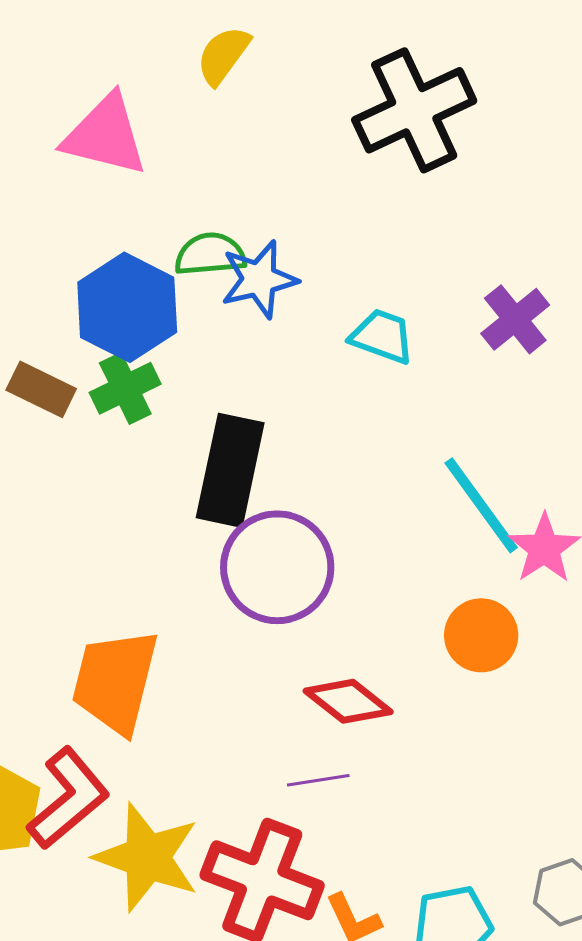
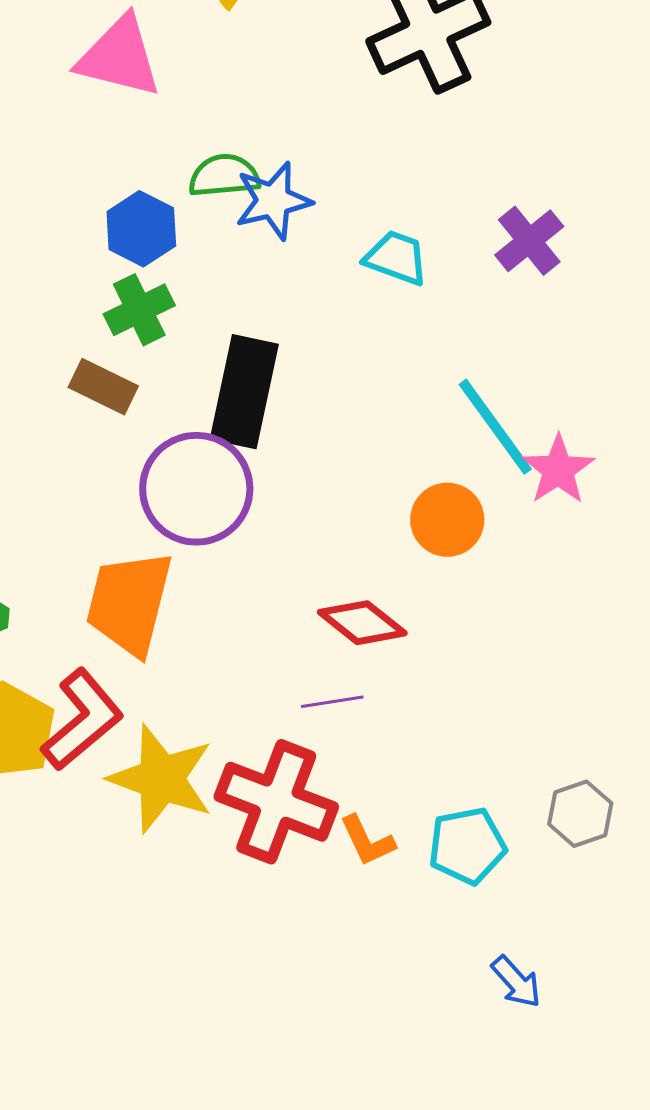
blue hexagon: (127, 307) -> (141, 229), size x0.7
brown rectangle: (41, 389) -> (103, 387), moved
purple circle: (277, 567) -> (196, 489), moved
orange circle: (481, 635) -> (447, 520), moved

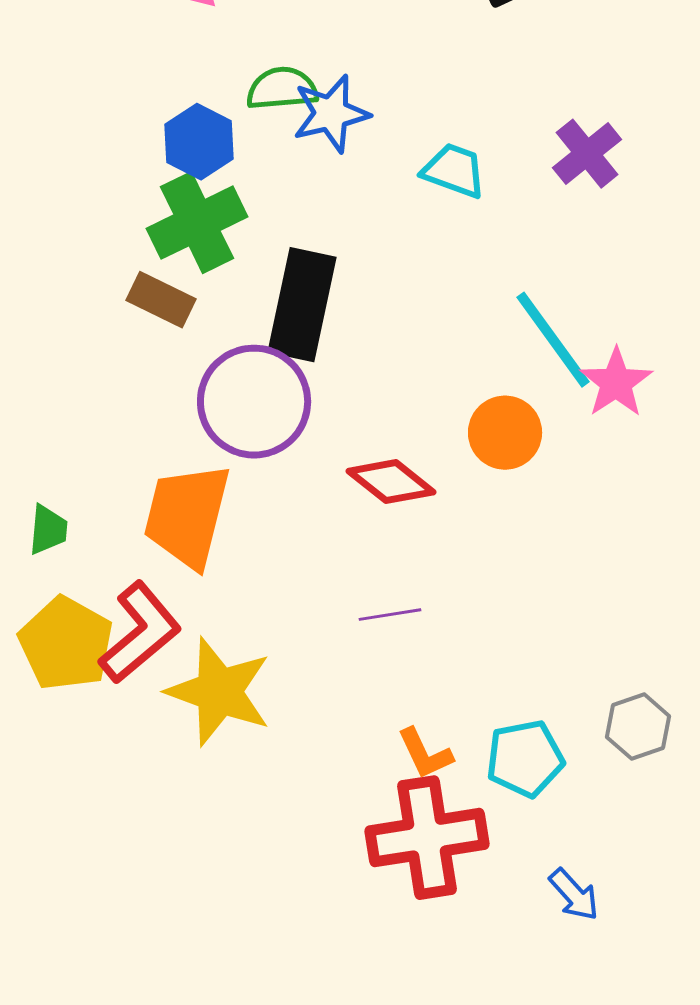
green cross: (139, 310) -> (197, 223), size x1.4
red diamond: (362, 623) -> (391, 482), moved
red cross: (276, 802) -> (427, 838), moved, turned -30

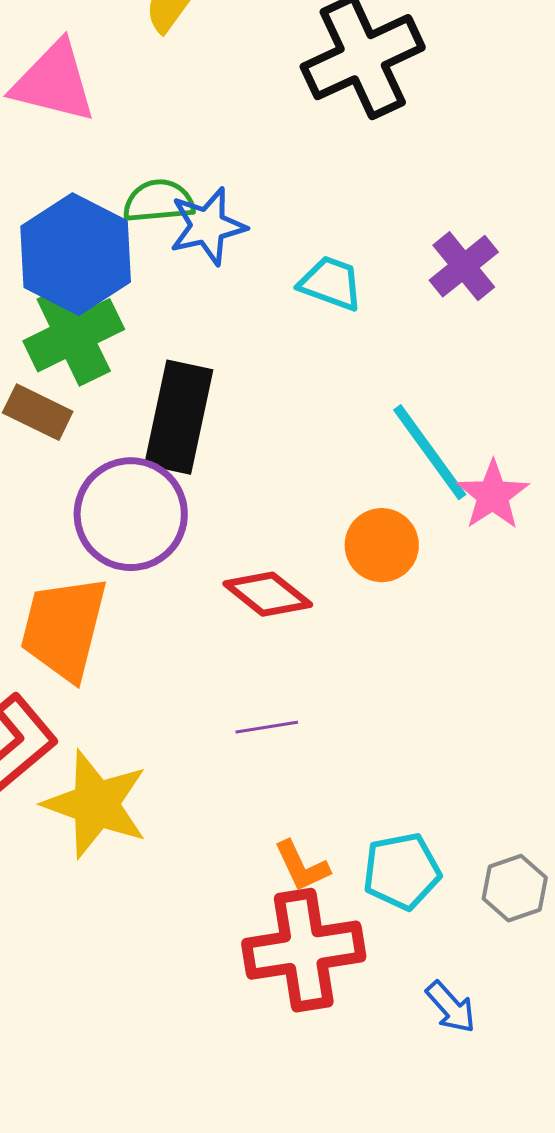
blue hexagon: (199, 142) -> (76, 254), size x1.6
gray hexagon: (638, 727) -> (515, 888), moved

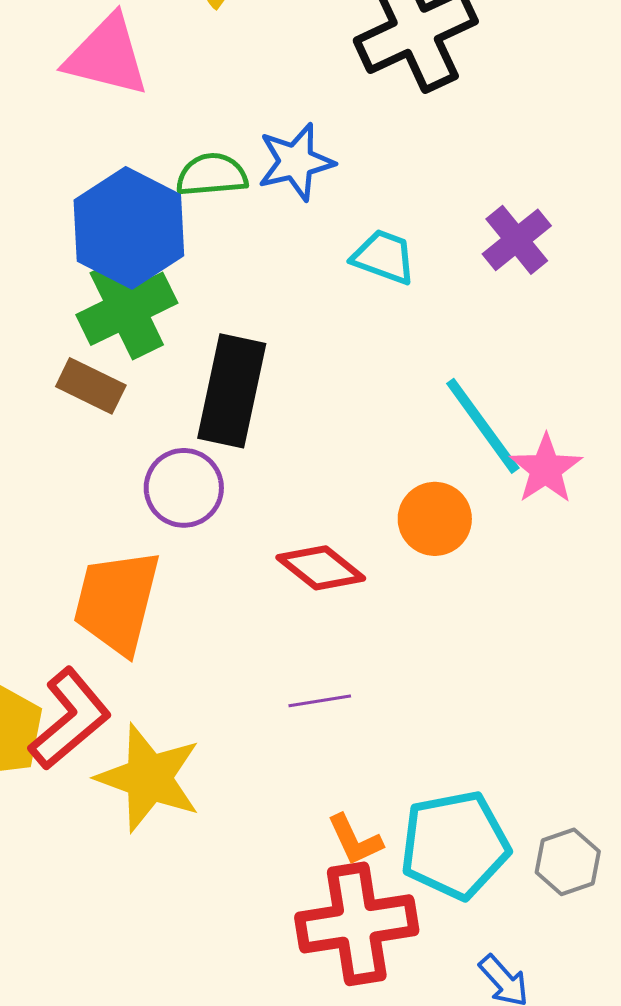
blue star: (208, 226) -> (296, 162), moved
purple circle: (131, 514) -> (184, 488), size x0.7
cyan pentagon: (402, 871) -> (455, 845), size x1.4

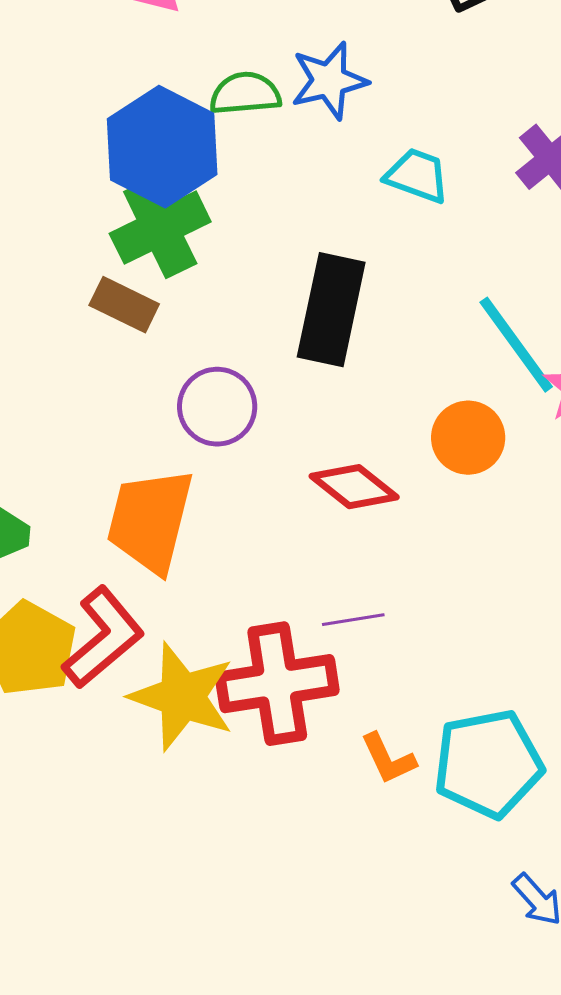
black rectangle: (232, 391) -> (331, 310), moved
red cross: (357, 924) -> (277, 684), moved

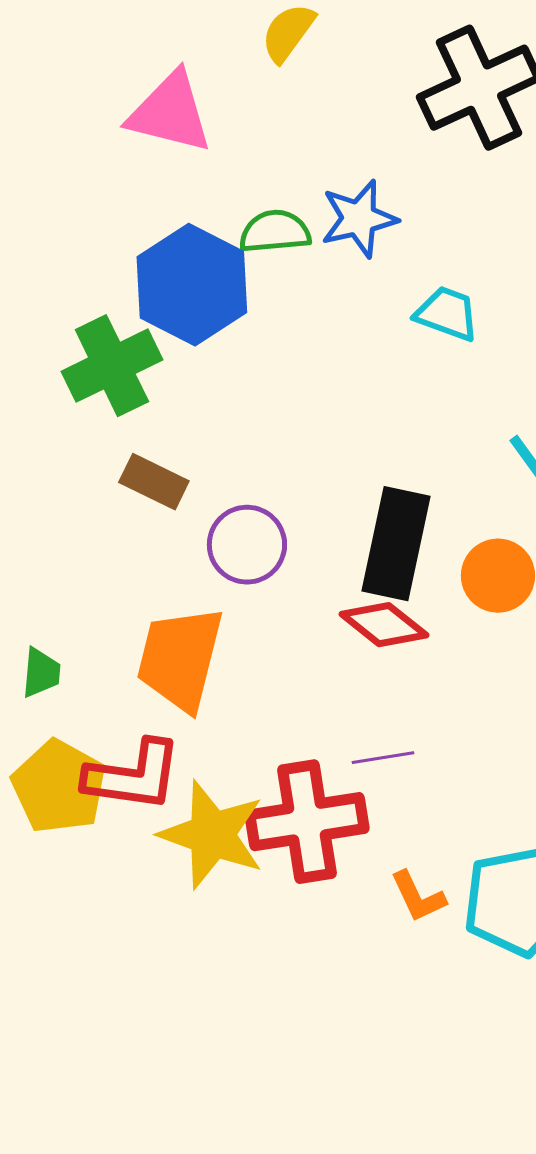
green cross: (160, 228) -> (112, 366), moved
brown rectangle: (124, 305) -> (154, 482), moved
black rectangle: (331, 310) -> (396, 544), moved
red L-shape: (103, 638) -> (133, 776), turned 48

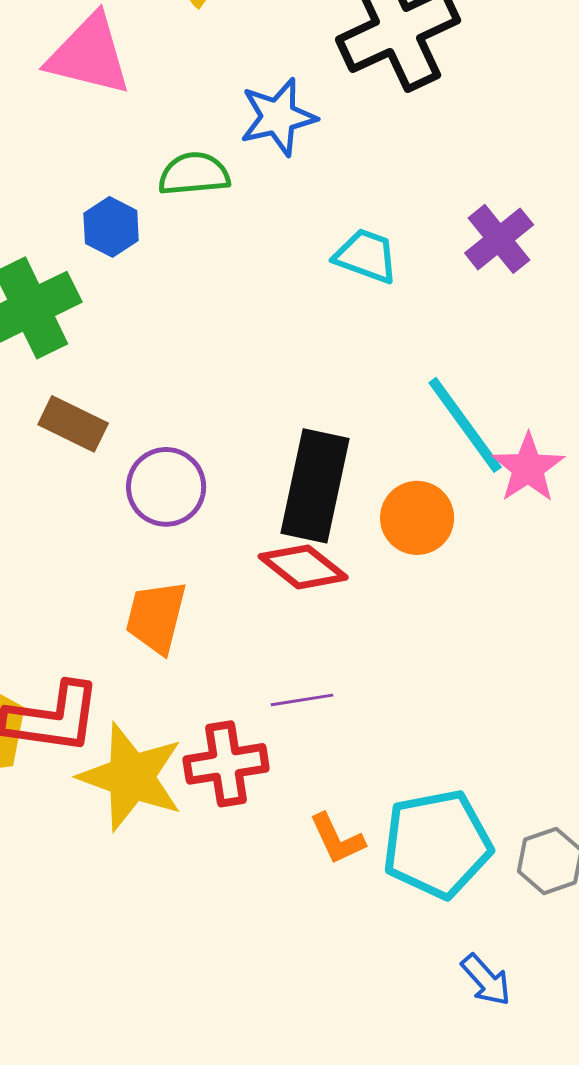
blue star: (359, 219) -> (278, 117), moved
blue hexagon: (192, 285) -> (111, 227), size x0.5
orange trapezoid: (180, 659) -> (156, 617), moved, size x0.7
red cross: (307, 822) -> (226, 764), size x0.7

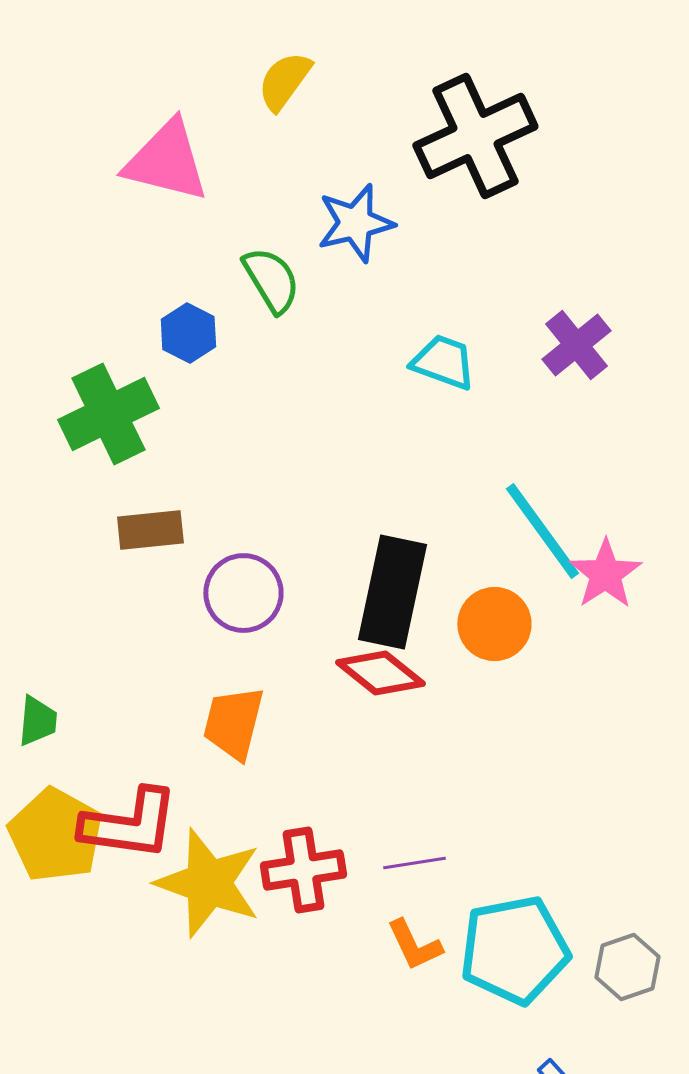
green semicircle: (194, 174) -> (271, 280), turned 64
brown rectangle: (73, 424) -> (150, 530), turned -32
purple line: (302, 700) -> (414, 863), moved

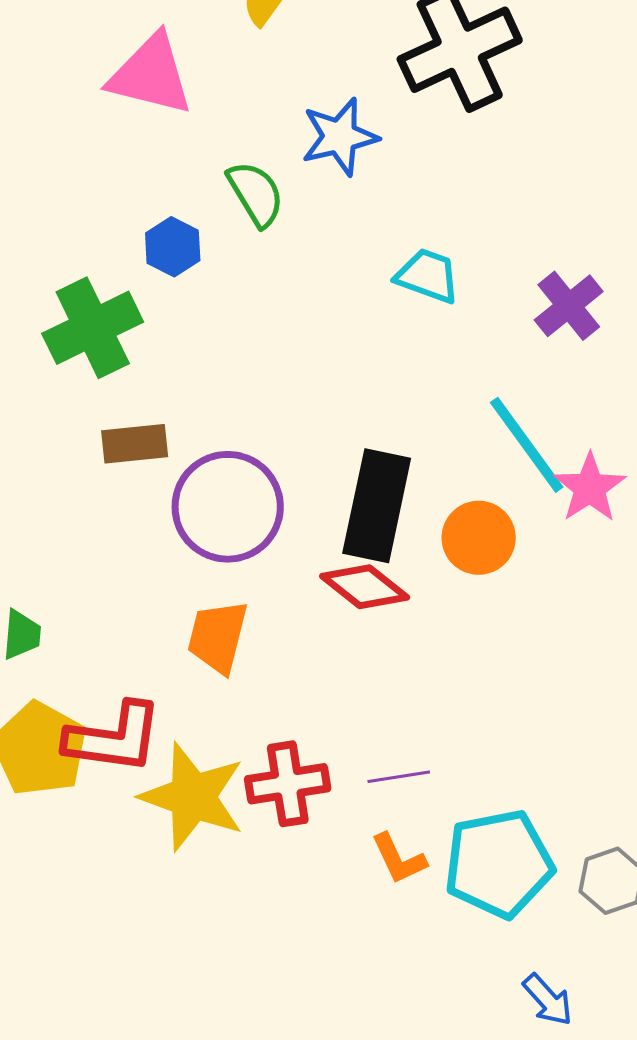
purple cross: (576, 345) -> (569, 306), moved
purple circle: (243, 593) -> (228, 507), size x1.4

